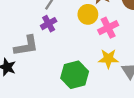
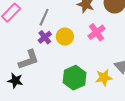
yellow circle: (88, 14) -> (65, 37), moved
yellow star: (108, 59) -> (104, 78), moved

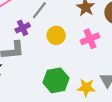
purple cross: (45, 37) -> (23, 28), moved

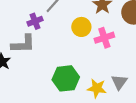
yellow circle: (56, 35) -> (81, 27), moved

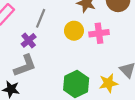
pink cross: (104, 38) -> (99, 33), turned 30

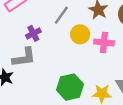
gray line: (41, 18) -> (61, 15), moved

